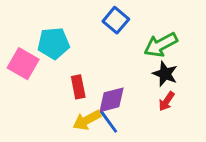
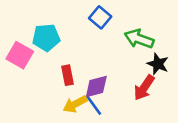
green arrow: (161, 45) -> (139, 39), turned 48
black star: (165, 74) -> (158, 64), moved
red arrow: (167, 101) -> (144, 88), size x1.5

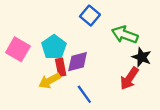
cyan pentagon: (46, 38) -> (54, 47), moved, turned -30
purple diamond: (96, 86) -> (78, 62), moved
yellow arrow: (75, 104) -> (49, 81), moved

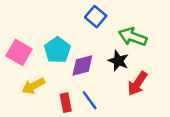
black star: (142, 57) -> (118, 61), moved
red rectangle: (61, 67) -> (66, 103), moved
yellow arrow: (49, 81) -> (33, 86), moved

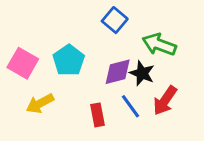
purple diamond: (82, 66) -> (118, 72), moved
blue line: (90, 100) -> (131, 106), moved
red rectangle: (66, 103) -> (97, 115), moved

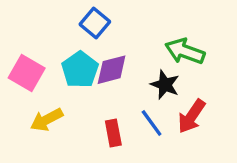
blue square: (115, 20) -> (95, 23), moved
purple diamond: (118, 72) -> (112, 70), moved

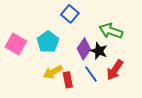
blue square: (95, 23) -> (70, 14), moved
purple diamond: (112, 70) -> (84, 49), moved, turned -40
yellow arrow: (47, 120) -> (53, 72), moved

